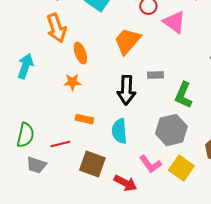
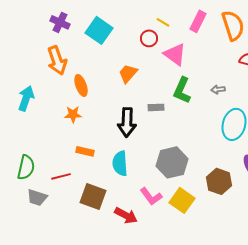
orange trapezoid: (127, 41) -> (128, 73), size x0.7
green L-shape: (183, 95) -> (182, 90), moved

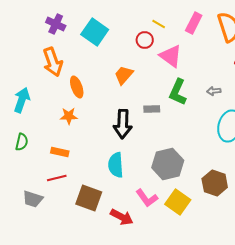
orange rectangle: (85, 151) -> (60, 152), moved
green semicircle: (26, 167) -> (22, 142), moved, size x0.7

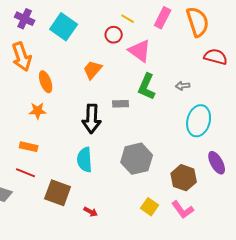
red line: (57, 178) -> (26, 173), turned 36
pink L-shape: (147, 198) -> (183, 210), moved
yellow square: (178, 202) -> (150, 207), moved, size x0.7
red arrow: (122, 217) -> (91, 212), size x0.6

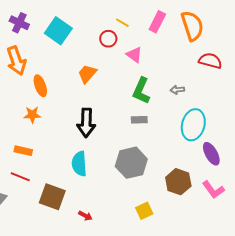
pink triangle: (140, 51) -> (134, 55), size x0.7
gray rectangle: (121, 104) -> (139, 120), moved
purple ellipse: (217, 163) -> (211, 154), moved
yellow square: (150, 207) -> (144, 211), turned 30
pink L-shape: (183, 210) -> (213, 190), moved

